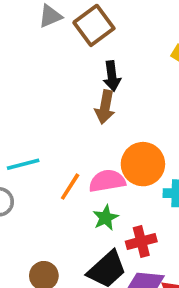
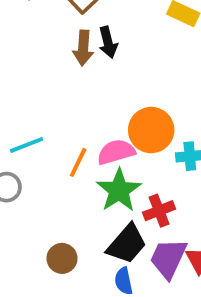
brown arrow: (105, 107) -> (83, 48), moved
green star: (105, 218) -> (119, 190), size x1.6

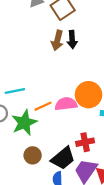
orange line: (78, 162) -> (43, 106), turned 30
green star: (119, 190) -> (24, 123), moved
brown circle: (62, 258) -> (33, 155), moved

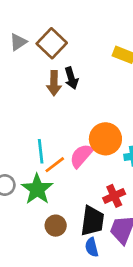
cyan line: (15, 91) -> (41, 151), moved, turned -72
pink semicircle: (66, 104) -> (81, 156), turned -30
black trapezoid: (63, 158) -> (92, 221), turned -30

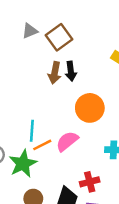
orange circle: (105, 139) -> (90, 108), moved

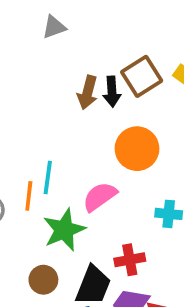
brown square: (59, 37) -> (142, 76), moved
orange line: (42, 145) -> (29, 196), moved, turned -60
green star: (23, 164) -> (64, 230), moved

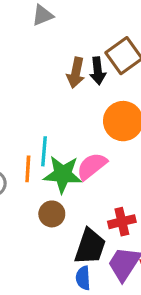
green star: (64, 230) -> (63, 174), moved, turned 30
brown circle: (43, 280) -> (52, 214), moved

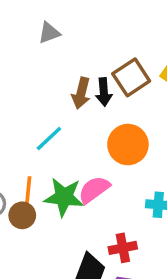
cyan line: (44, 151) -> (49, 138), moved, turned 40
brown circle: (52, 214) -> (22, 215), moved

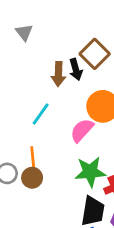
gray triangle: (49, 33) -> (24, 32), turned -36
pink semicircle: (94, 190) -> (82, 130), moved
green star: (64, 197) -> (90, 172), moved

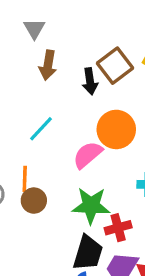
brown arrow: (58, 74) -> (48, 65), moved
brown circle: (32, 178) -> (34, 201), moved

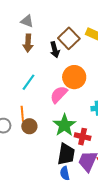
gray triangle: (34, 29) -> (27, 21), moved, turned -32
green star: (91, 206) -> (64, 125), turned -30
red cross: (118, 228) -> (83, 137), turned 35

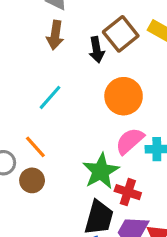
pink semicircle: (59, 95) -> (130, 141), moved
orange line: (22, 114) -> (35, 147), turned -42
brown circle: (29, 126) -> (32, 180), moved

